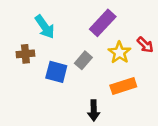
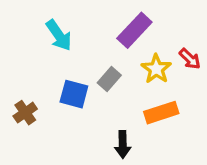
brown cross: (25, 54) -> (25, 113), moved, turned -30

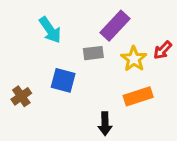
red arrow: (190, 59) -> (163, 50), turned 90
gray rectangle: (109, 79) -> (93, 53), moved, turned 42

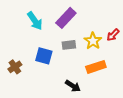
purple rectangle: (115, 26) -> (66, 18), moved
gray rectangle: (93, 53) -> (69, 45), moved
black arrow: (105, 124) -> (73, 86), turned -56

